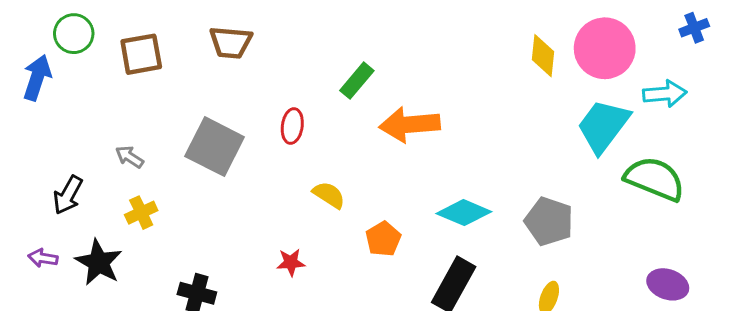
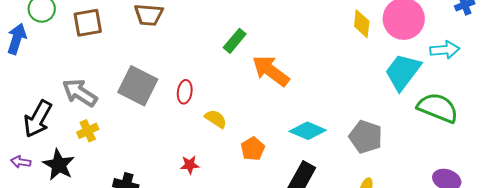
orange arrow: (410, 125) -> (271, 71), turned 42
red ellipse: (292, 126) -> (185, 92), moved
gray arrow: (129, 157) -> (80, 93), size x1.8
black arrow: (68, 195) -> (38, 119), size x1.4

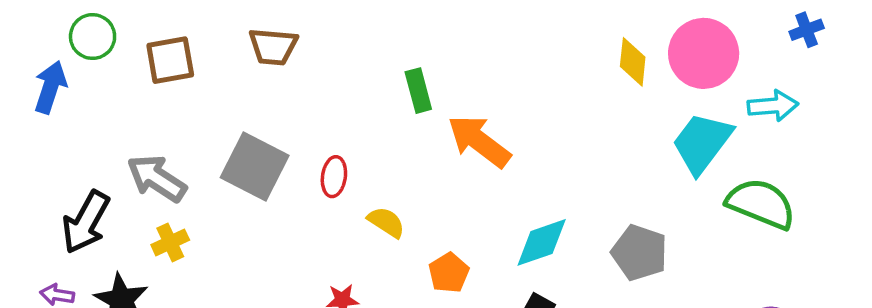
green rectangle: (235, 41) -> (418, 91), turned -55
cyan diamond: (308, 131) -> (542, 242), turned -42

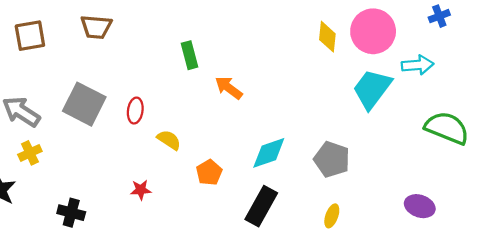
orange arrow: (479, 141) -> (229, 88), size x0.7
green semicircle: (761, 204) -> (447, 128), moved

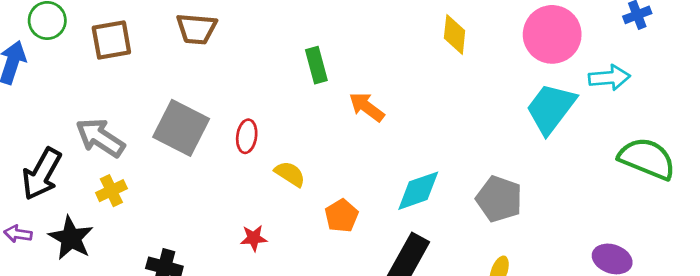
yellow diamond: (327, 37) -> (455, 34), moved

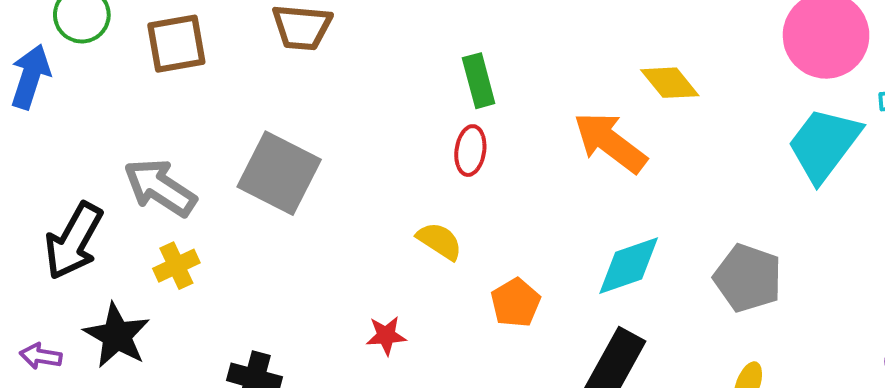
yellow diamond: (455, 34) -> (670, 83), moved, turned -45
orange arrow: (367, 107) -> (610, 142), moved, size x1.4
red ellipse: (247, 136) -> (470, 151), moved
purple arrow: (18, 234) -> (41, 356), moved

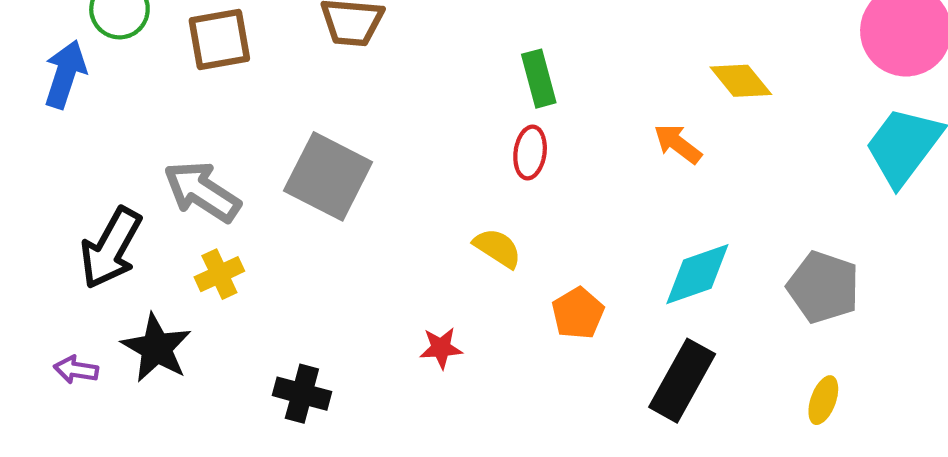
orange arrow: (610, 142) -> (678, 144), size x0.6

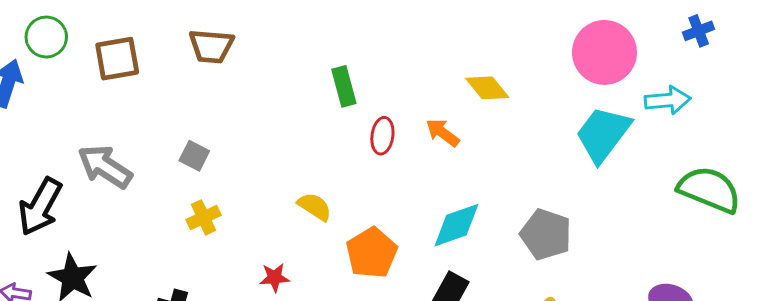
red ellipse: (530, 152) -> (382, 136), moved
gray square: (328, 176) -> (194, 156), size x0.5
yellow cross: (219, 274) -> (204, 217), moved
orange pentagon: (578, 313) -> (372, 253), size x1.4

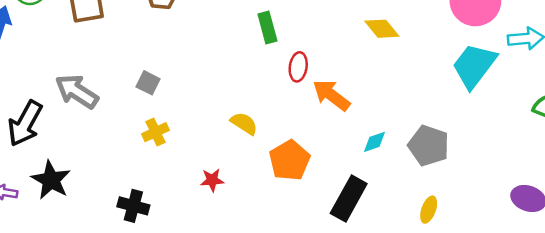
orange arrow: (443, 133) -> (331, 95), moved, size x1.4
cyan diamond: (456, 225) -> (374, 142), moved, size x0.6

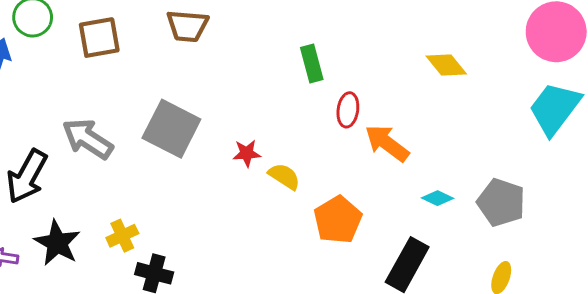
gray square: (148, 83) -> (171, 129), size x2.0
yellow cross: (155, 132) -> (122, 236), moved
cyan diamond: (374, 142) -> (438, 198), turned 45
red star: (212, 180) -> (247, 153), moved

